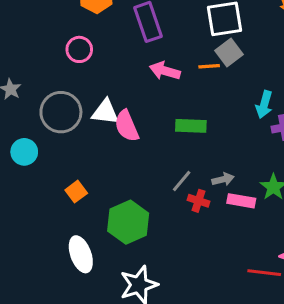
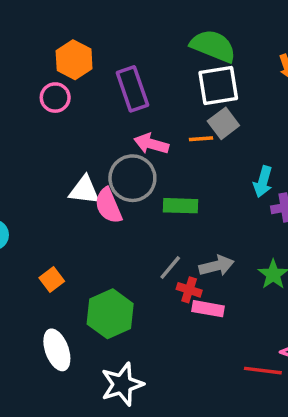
pink circle: (79, 49) -> (55, 98), moved
gray circle: (61, 112) -> (132, 178), moved
gray arrow: (223, 179) -> (217, 266), size x1.4
pink rectangle: (241, 201) -> (208, 309), moved

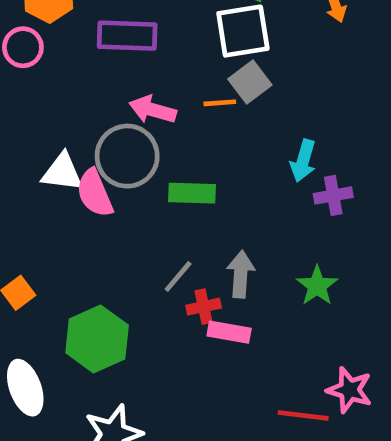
purple rectangle: (132, 89) -> (127, 36), turned -69
gray arrow: (217, 266) -> (241, 274), turned -72
red cross: (189, 290) -> (204, 307), turned -30

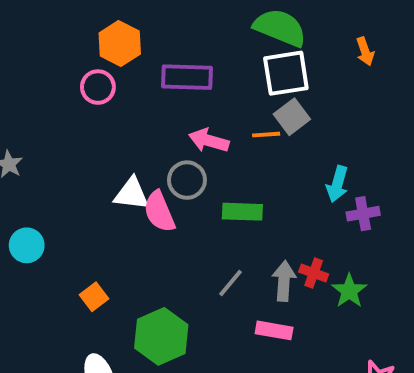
gray circle: (127, 156) -> (187, 180), size x0.7
red cross: (204, 307) -> (314, 273), moved, turned 32

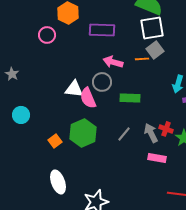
pink circle: (98, 87) -> (47, 35), moved
gray arrow: (284, 281) -> (151, 133), turned -30
pink rectangle: (274, 330) -> (157, 158), moved
green hexagon: (161, 336) -> (83, 133), moved

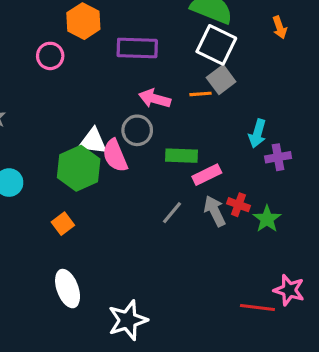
white square: (152, 28) -> (216, 45), turned 35
green hexagon: (83, 133) -> (79, 168), moved
pink rectangle: (157, 158) -> (207, 175), moved, turned -36

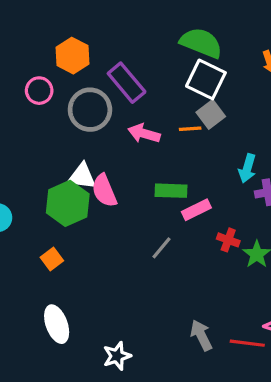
purple rectangle: (137, 48) -> (127, 83), turned 48
gray circle: (137, 130) -> (90, 110), moved, size x1.4
gray arrow: (215, 211) -> (201, 335), moved
white star: (128, 320) -> (117, 356), size x0.7

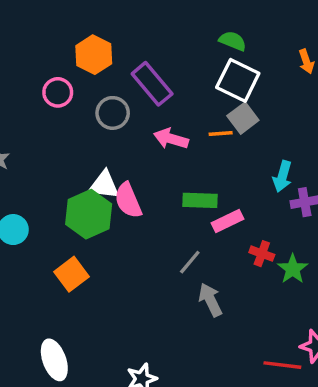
green semicircle: (201, 43) -> (233, 41), size x0.6
gray circle: (90, 110) -> (113, 113), size x0.7
orange square: (52, 259) -> (71, 274), size x1.4
white ellipse: (57, 324) -> (54, 360), moved
gray arrow: (201, 335) -> (210, 300), moved

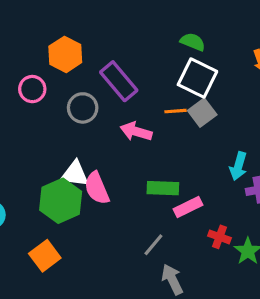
orange line: (221, 134) -> (175, 111), moved

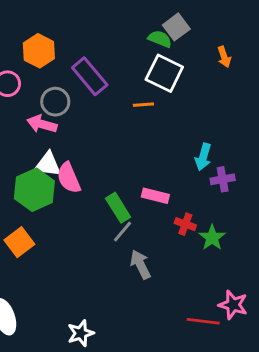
gray square: (202, 113) -> (176, 27), moved
pink arrow: (136, 132) -> (42, 124), moved
green rectangle: (163, 188) -> (118, 208), moved, turned 56
pink rectangle: (188, 207) -> (155, 196), turned 40

